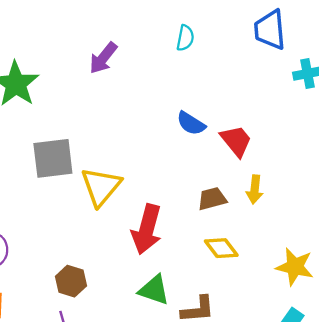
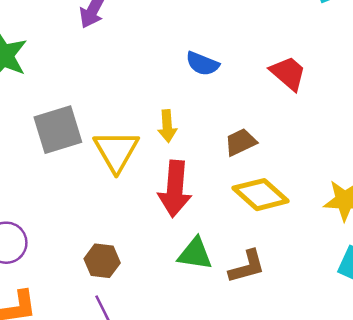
red trapezoid: (236, 141) -> (288, 73), moved
yellow arrow: (255, 190) -> (167, 126), moved
yellow diamond: (221, 248) -> (261, 195), size x1.4

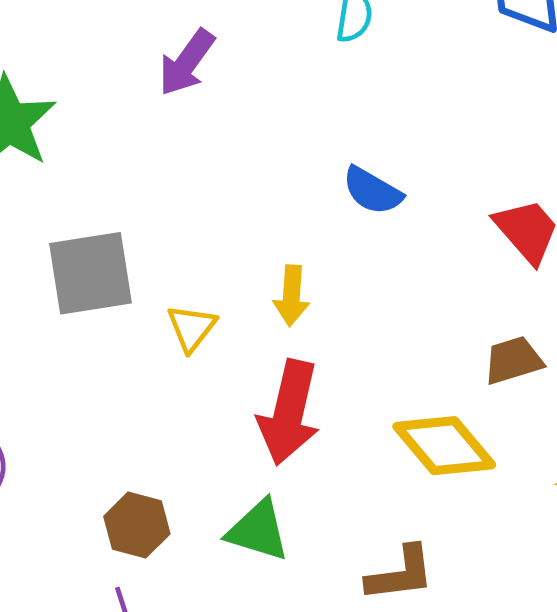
brown trapezoid: (241, 142) -> (513, 360), moved
yellow triangle: (116, 151) -> (192, 328), size x0.6
green triangle: (195, 254) -> (258, 531), moved

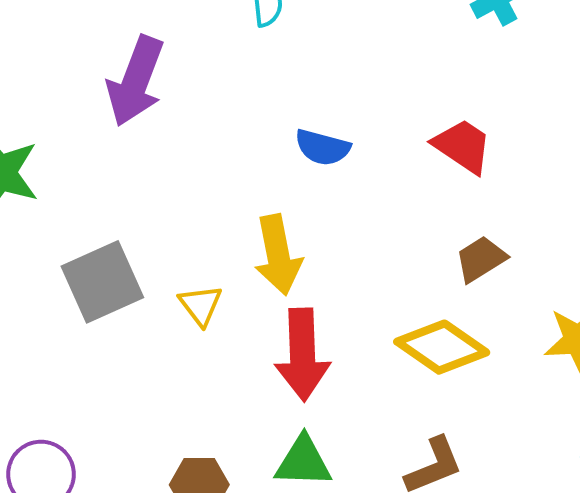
purple arrow: (187, 63) -> (136, 81), size x1.4
yellow arrow: (292, 296) -> (278, 255), size x1.5

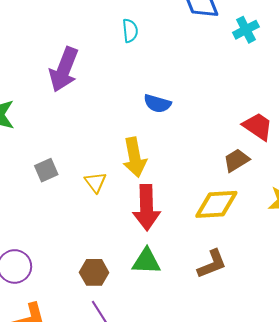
red trapezoid: (463, 146) -> (258, 126), moved
gray square: (102, 282) -> (46, 170), size x0.6
yellow diamond: (442, 347) -> (216, 204), turned -39

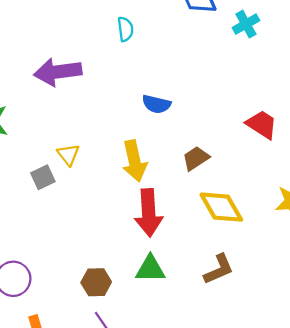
purple arrow: (64, 69) -> (58, 72), turned 63
brown trapezoid: (236, 160) -> (196, 158), moved
yellow triangle: (95, 182) -> (68, 155), moved
yellow diamond: (216, 204) -> (221, 207), turned 66

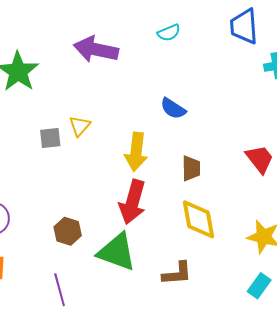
cyan semicircle: (125, 29) -> (169, 33), turned 55
brown trapezoid: (196, 158) -> (191, 168), turned 104
green triangle: (150, 269) -> (117, 252), size x1.4
brown hexagon: (96, 282) -> (68, 231), moved

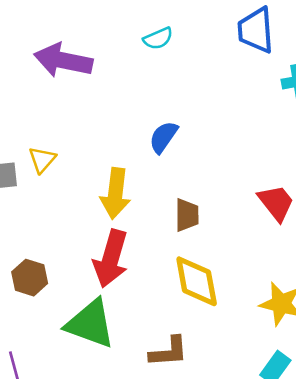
blue semicircle: (173, 108) -> (163, 137), turned 92
brown hexagon: (68, 231) -> (30, 278), moved

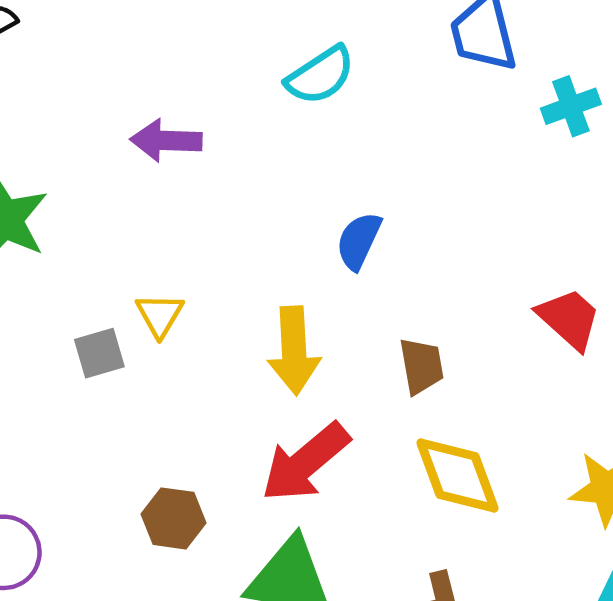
cyan semicircle: (158, 38) -> (320, 75), size x1.4
purple arrow: (63, 60) -> (166, 140), size x0.7
red arrow: (111, 259) -> (305, 462), turned 44

